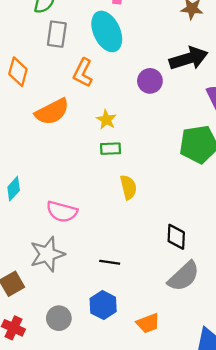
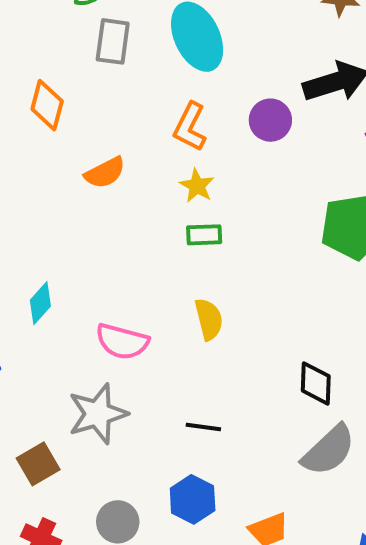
orange L-shape: (83, 73) -> (190, 127), moved
orange semicircle: (52, 112) -> (105, 173), size x0.7
yellow semicircle: (128, 187) -> (209, 319), moved

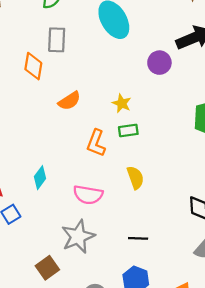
gray rectangle: (113, 41) -> (57, 40), moved
orange L-shape: (190, 127) -> (96, 143), moved

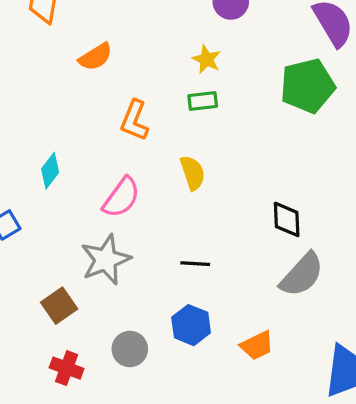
yellow star: (122, 103) -> (207, 59), moved
green rectangle: (128, 131) -> (203, 101), moved
pink semicircle: (88, 195) -> (121, 197), turned -64

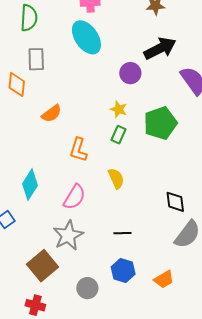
green pentagon: (307, 86) -> (160, 123), moved
green rectangle: (203, 101) -> (119, 135), turned -54
cyan diamond: (50, 171) -> (30, 185), size x1.4
brown square: (59, 306) -> (42, 266), size x1.4
red cross: (67, 368) -> (35, 305), moved

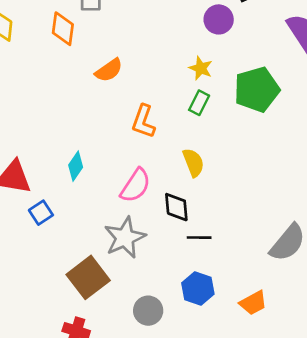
cyan diamond: (30, 185) -> (76, 166), size x0.7
black diamond: (175, 202) -> (176, 207), moved

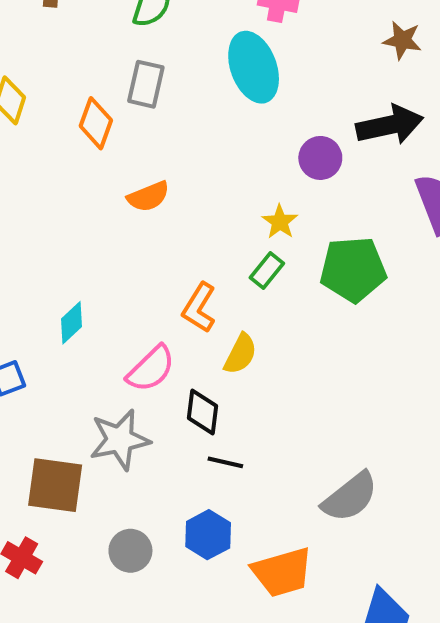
orange L-shape: (143, 121) -> (199, 308), moved
yellow semicircle: (193, 163) -> (240, 354), turned 36
brown square: (88, 277) -> (55, 485), turned 33
orange trapezoid: (253, 303) -> (282, 572), size x1.5

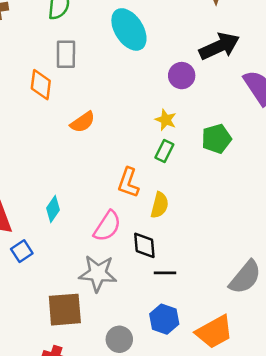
green pentagon: (353, 269) -> (216, 139), size x0.7
gray star: (120, 440) -> (98, 273), turned 30

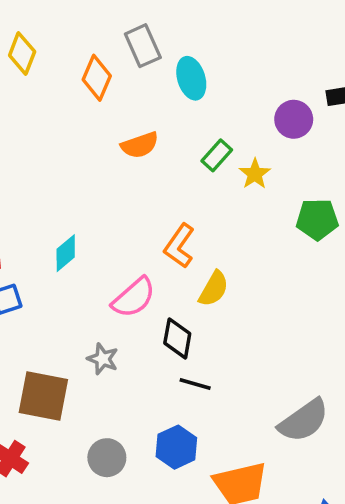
cyan ellipse: (129, 29) -> (191, 78), moved, size x0.7
gray rectangle: (66, 54) -> (143, 46), turned -40
green rectangle: (164, 151) -> (217, 155), moved
gray star: (98, 273) -> (103, 359), size x0.6

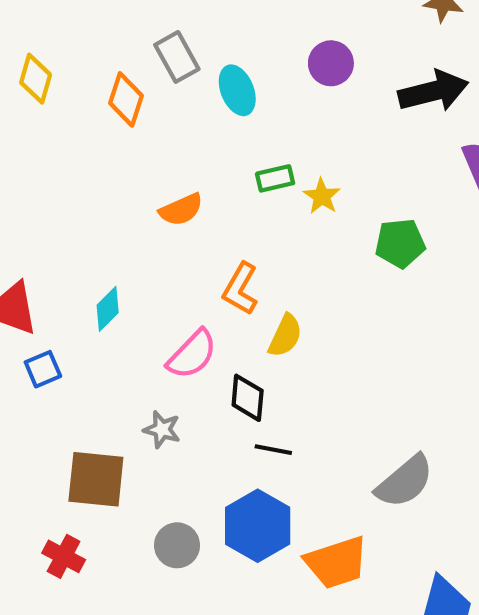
purple circle: (294, 119) -> (331, 63), moved
orange semicircle: (140, 145) -> (181, 210), moved
green rectangle: (217, 155) -> (275, 178), turned 40
blue hexagon: (176, 447) -> (258, 526), size x1.4

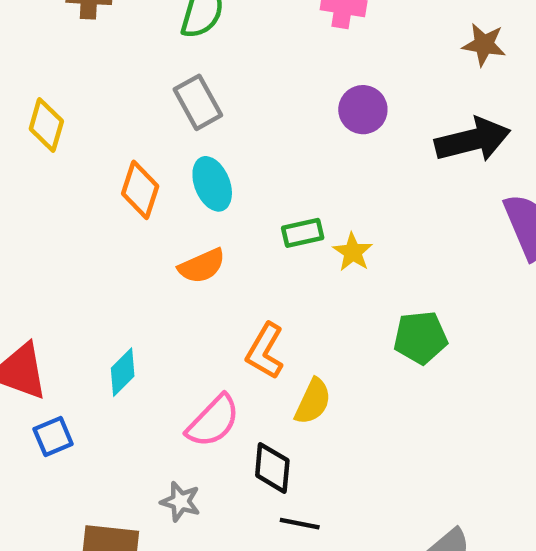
cyan ellipse: (237, 90) -> (212, 184), moved
orange diamond: (126, 99) -> (140, 190), moved
green pentagon: (400, 243) -> (420, 338), moved

